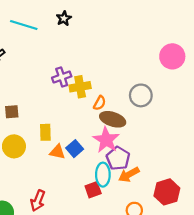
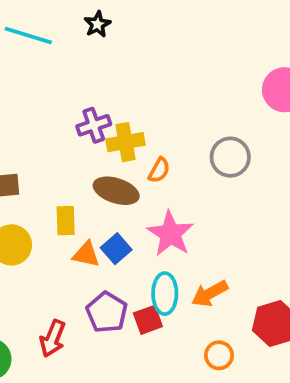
brown ellipse: (113, 119) -> (116, 191), moved
purple pentagon: (118, 158) -> (107, 312), moved

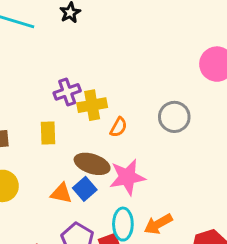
brown ellipse: (116, 191) -> (92, 164), moved
yellow rectangle: (66, 221) -> (48, 133), moved
pink star: (170, 234) -> (127, 177), turned 30

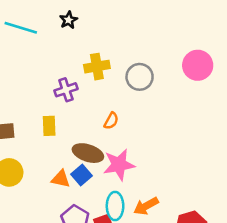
yellow cross: (92, 105) -> (97, 67), moved
gray circle: (174, 117) -> (140, 77), moved

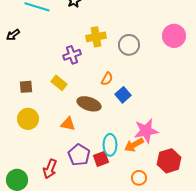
yellow rectangle: (49, 126) -> (59, 83), turned -49
pink star: (119, 165) -> (146, 131), moved
blue square: (81, 175) -> (123, 95), moved

